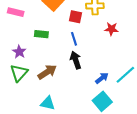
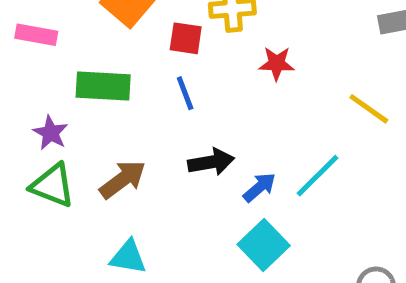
green rectangle: (41, 34) -> (103, 86), size x1.5
black arrow: (76, 60) -> (211, 162), moved, turned 102
green triangle: (19, 73) -> (52, 185), turned -48

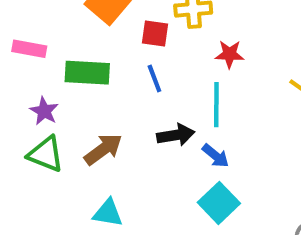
pink rectangle: (36, 35) -> (29, 49), moved
cyan line: (318, 176) -> (216, 105), moved, turned -45
blue arrow: (259, 187) -> (215, 156), turned 80

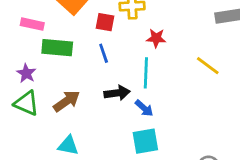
pink rectangle: (29, 49) -> (32, 24), moved
cyan square: (219, 203) -> (145, 141), turned 32

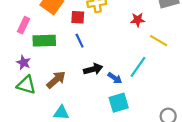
pink rectangle: (32, 24) -> (24, 25), turned -70
red star: (156, 38) -> (138, 20), moved
cyan line: (146, 73) -> (138, 67), moved, turned 40

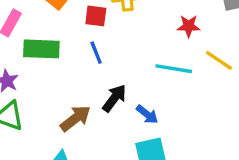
cyan line: (138, 67) -> (174, 69), moved, turned 60
black arrow: (93, 69) -> (114, 98), turned -42
brown arrow: (56, 80) -> (75, 118), moved

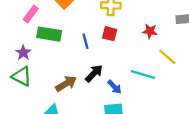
red square: (96, 16) -> (110, 34), moved
cyan line: (174, 69) -> (143, 74), moved

